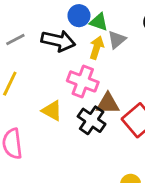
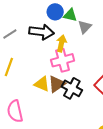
yellow arrow: (97, 48) -> (61, 43), moved
pink cross: (83, 81) -> (63, 60), turned -30
brown triangle: (108, 104) -> (57, 84), moved, turned -30

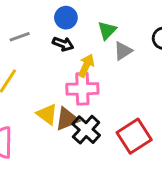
blue circle: (55, 12) -> (66, 18), moved
green triangle: (70, 15) -> (107, 30), turned 48
black arrow: (42, 32) -> (63, 44), size x0.6

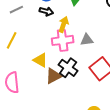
gray triangle: (123, 51) -> (87, 40), moved, turned 32
brown triangle: (67, 119) -> (54, 76), moved

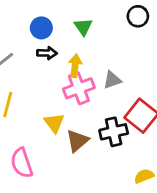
yellow triangle: (40, 60) -> (54, 123), turned 35
black cross: (68, 68) -> (114, 132), moved, turned -36

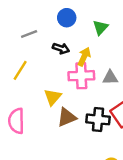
black arrow: (47, 53) -> (61, 48), moved

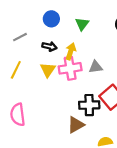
yellow triangle: (53, 97) -> (48, 70), moved
brown triangle: (67, 117) -> (76, 125), moved

